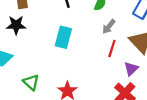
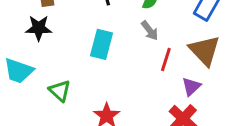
gray arrow: (109, 27) -> (150, 31), moved, turned -77
green triangle: (31, 82) -> (60, 91), moved

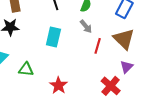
purple triangle: (191, 87) -> (127, 67), moved
green triangle: (60, 91) -> (26, 69), turned -35

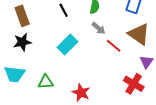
cyan rectangle: (53, 37) -> (67, 44), turned 42
red line: (98, 46) -> (114, 46), turned -56

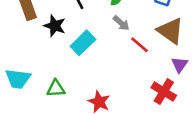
black star: (22, 42) -> (55, 26), moved, turned 30

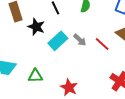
gray arrow: (121, 23) -> (80, 40), moved

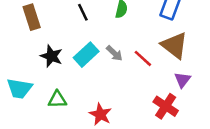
black star: (36, 27) -> (51, 56), moved

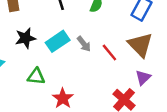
black star: (51, 56) -> (25, 38), turned 30
green triangle: (57, 100) -> (36, 76), moved

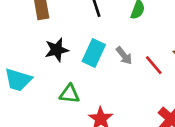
cyan rectangle: (58, 41) -> (94, 53), turned -30

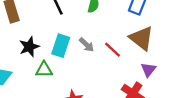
green triangle: (70, 94) -> (44, 70), moved

